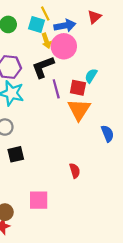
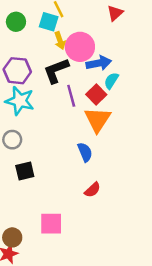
blue arrow: (65, 26) -> (99, 63), moved
red square: (78, 88) -> (96, 94), turned 35
blue semicircle: (107, 134) -> (85, 152), moved
red semicircle: (75, 171) -> (92, 190), turned 64

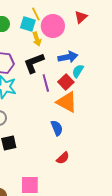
pink circle: (80, 47) -> (53, 26), moved
orange triangle: (98, 120) -> (67, 102), turned -35

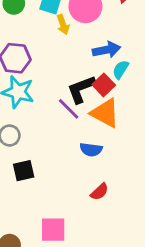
black L-shape: (34, 63) -> (81, 89), moved
purple line: (46, 83) -> (69, 109), moved, turned -30
blue semicircle: (57, 128) -> (91, 150), turned 119

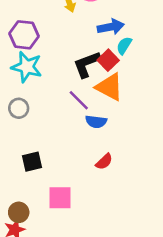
purple line: (69, 109) -> (79, 100), moved
black square: (24, 171) -> (32, 162), moved

